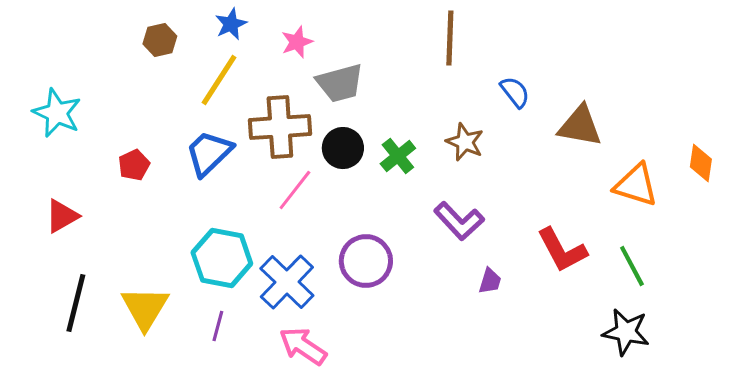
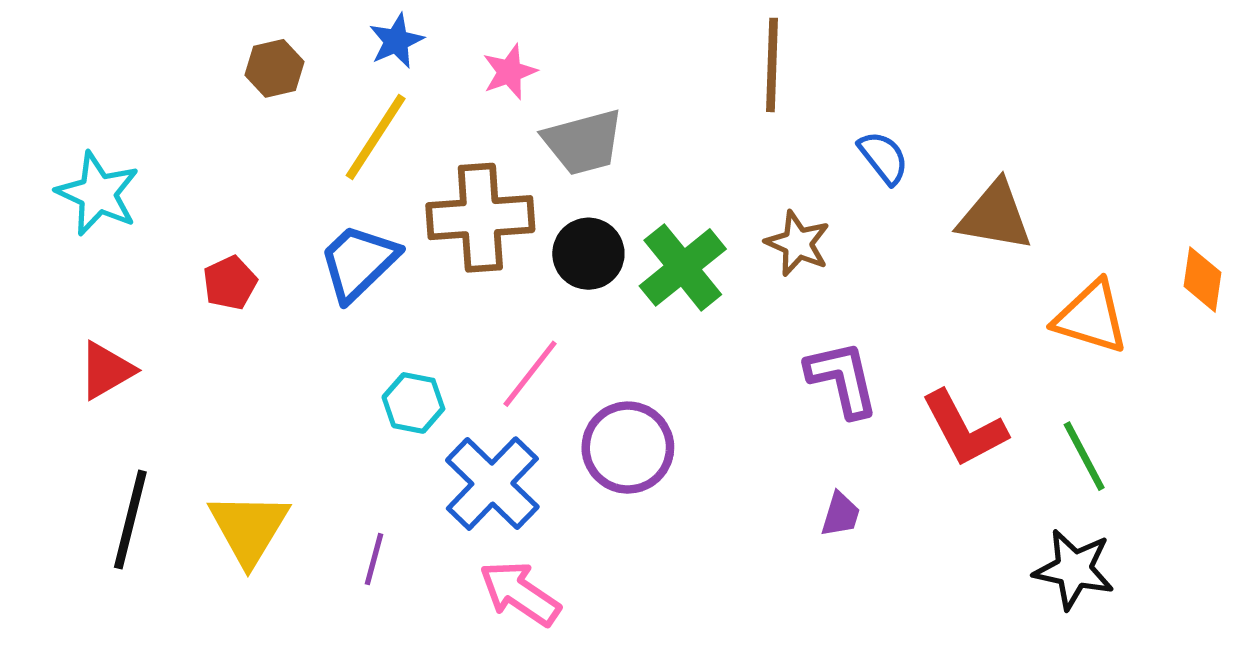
green cross: (398, 156) -> (683, 267), size x1.4
pink line: (295, 190) -> (530, 374), moved
purple L-shape: (459, 221) -> (842, 379), moved, turned -150
cyan hexagon: (222, 258) -> (413, 403), moved, size x0.6
purple trapezoid: (490, 281) -> (841, 514), moved

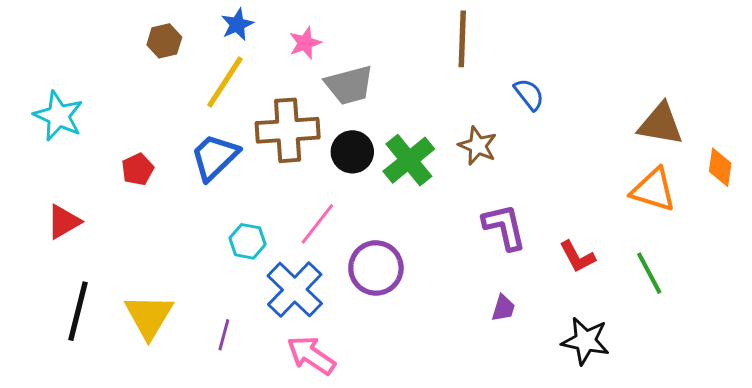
brown triangle: (995, 216) -> (661, 124), moved
red L-shape: (964, 429) -> (577, 257), size x0.7
black star: (1074, 569) -> (586, 341), moved

